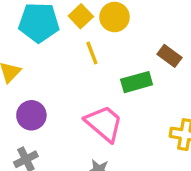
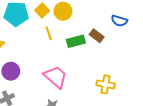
green rectangle: (137, 82) -> (76, 41), moved

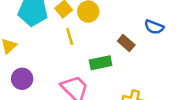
green rectangle: (76, 41) -> (101, 63), moved

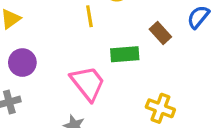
blue semicircle: (154, 27) -> (198, 17), turned 102

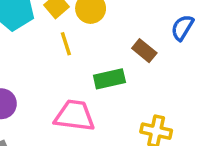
pink trapezoid: (88, 83) -> (74, 116), turned -36

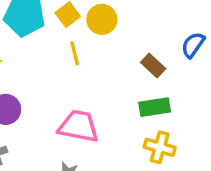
green rectangle: (109, 79) -> (155, 107), moved

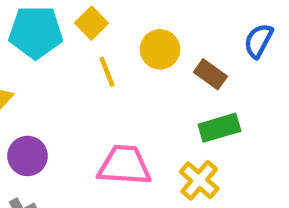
yellow circle: (102, 19) -> (160, 49), moved
yellow cross: (160, 147) -> (199, 180), moved, turned 32

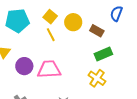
yellow square: (92, 23) -> (50, 17), moved
purple circle: (27, 156) -> (24, 66), moved
pink trapezoid: (124, 165) -> (49, 69), moved

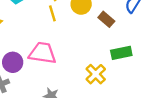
green rectangle: (103, 54) -> (121, 53), moved
purple circle: (24, 66) -> (13, 62), moved

